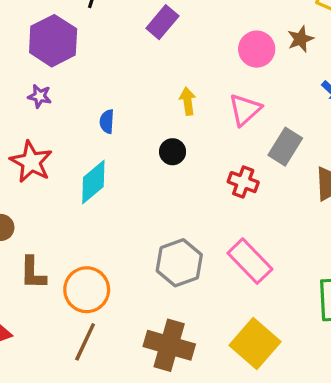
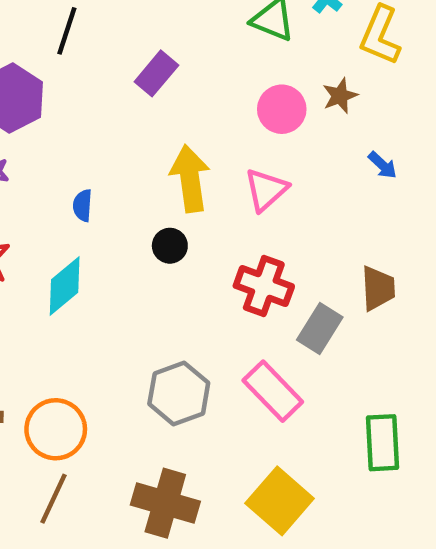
yellow arrow: (188, 101) -> (190, 179), size x1.8
gray rectangle: (285, 147) -> (320, 329), moved
red cross: (243, 182) -> (264, 286), size x1.4

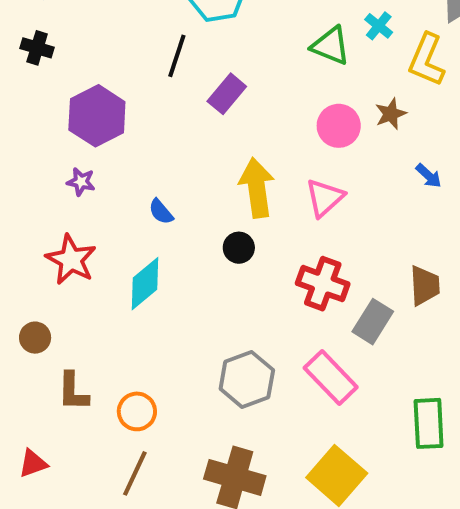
black line: (67, 31) -> (177, 56), moved
blue semicircle: (83, 205) -> (161, 212), turned -44
orange circle: (56, 429) -> (137, 411), size x0.7

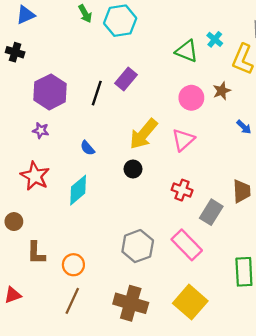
black line: (177, 56) -> (97, 93), moved
yellow arrow: (257, 188) -> (143, 134), turned -132
red cross: (323, 284) -> (182, 190), size x0.7

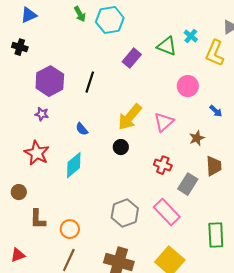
purple rectangle: (126, 79) -> (132, 58), moved
brown star: (222, 91) -> (197, 138), moved
pink circle: (191, 98) -> (188, 86), moved

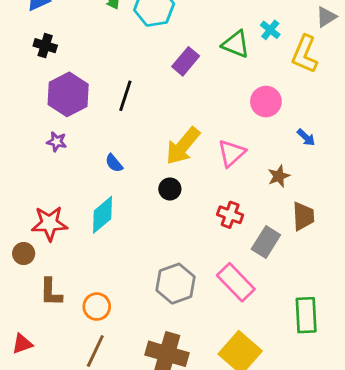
black cross: (20, 47) -> (45, 46), moved
red star: (37, 153) -> (49, 223), moved, turned -30

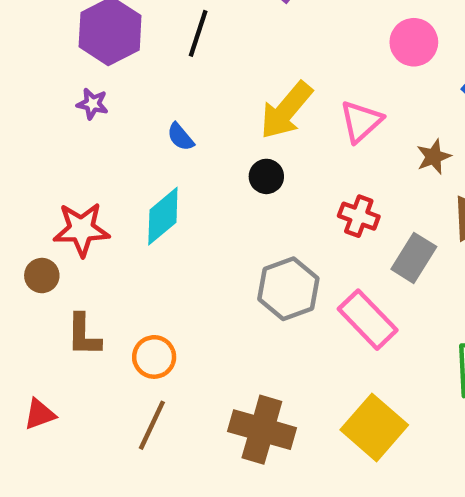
gray hexagon: (176, 284) -> (288, 289), moved

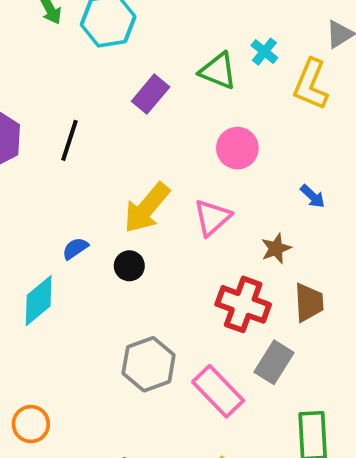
pink circle: (414, 42) -> (237, 148), moved
blue semicircle: (181, 137) -> (75, 248), moved, turned 96
red cross: (359, 216) -> (243, 304), moved, size x1.5
gray rectangle: (414, 258) -> (274, 362), moved

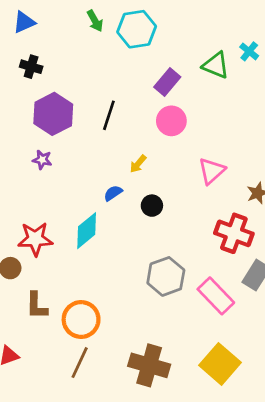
pink circle: (237, 148) -> (171, 121), moved
yellow arrow: (147, 208) -> (138, 164), moved, size x0.5
orange circle: (31, 424) -> (81, 319), size x1.4

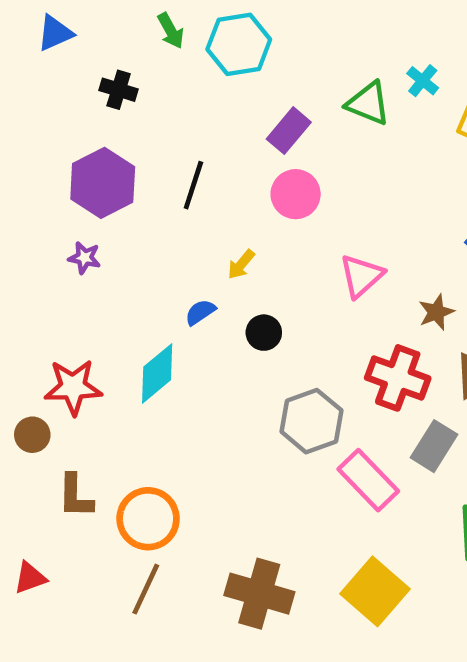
black cross: (31, 67) -> (119, 90), moved
gray hexagon: (166, 276) -> (311, 421), moved

